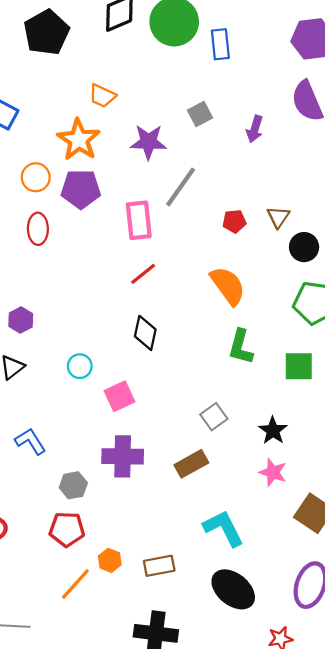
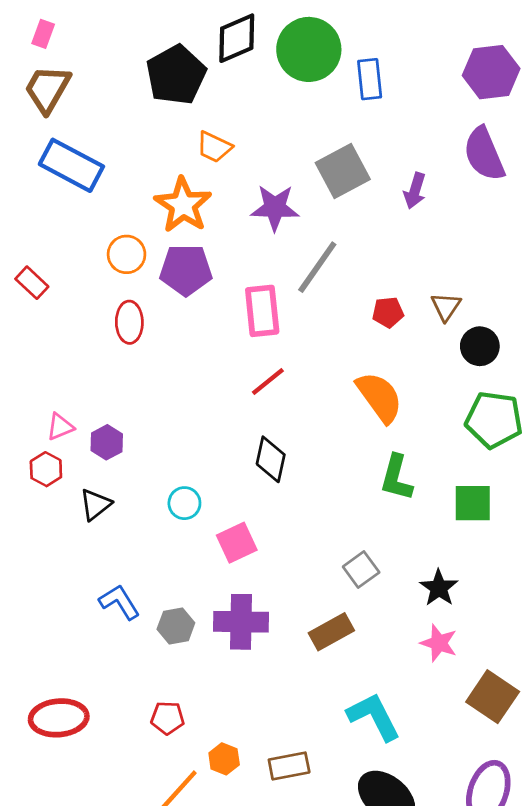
black pentagon: (46, 32) -> (176, 75), moved
gray square: (200, 114) -> (343, 171), size x1.6
gray hexagon: (73, 485) -> (176, 626), moved
red pentagon: (67, 529) -> (168, 718), size x0.7

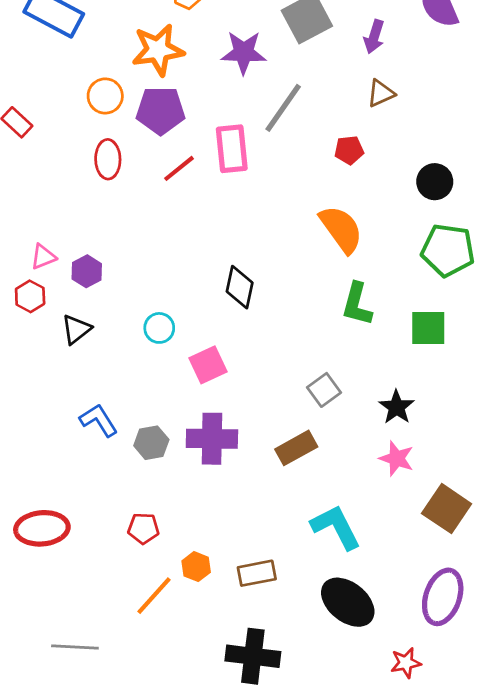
orange star: (183, 205) -> (158, 50), turned 30
brown triangle: (446, 307) -> (381, 93), moved, turned 32
red line: (268, 382) -> (179, 168), moved

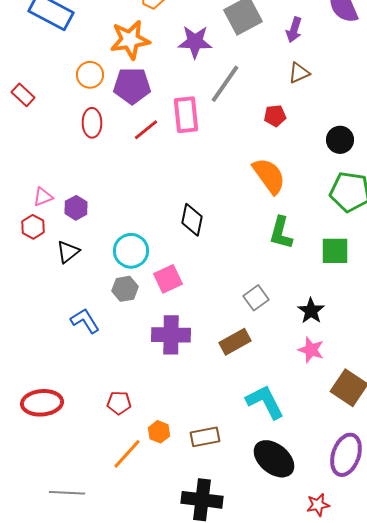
cyan circle: (159, 328) -> (131, 251), size x1.5
gray hexagon: (151, 443) -> (125, 289), moved

